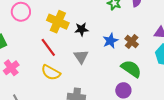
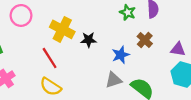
brown cross: (132, 41) -> (145, 40), moved
gray triangle: (81, 57) -> (114, 80), moved, turned 42

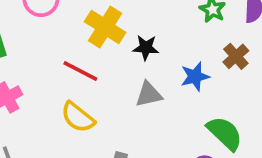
red line: (50, 58) -> (80, 71), turned -35
gray triangle: (114, 80) -> (149, 94), moved

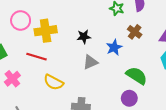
yellow cross: (105, 27) -> (46, 31), moved, turned -30
red line: (80, 71) -> (36, 57), moved

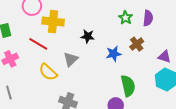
gray triangle: (90, 62) -> (71, 59), moved, turned -35
green semicircle: (137, 76) -> (128, 86), turned 30

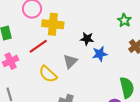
red line: (38, 44) -> (38, 46), turned -66
blue star: (114, 54) -> (100, 54), moved

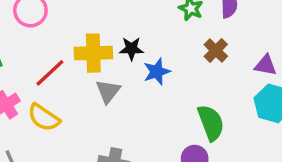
yellow cross: (53, 24) -> (93, 53), moved
yellow semicircle: (48, 74) -> (44, 118), moved

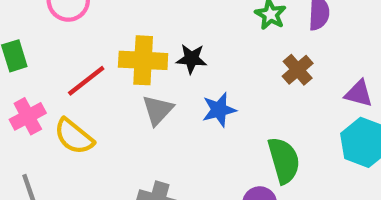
blue star: (157, 72) -> (219, 110), moved

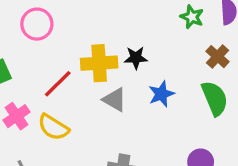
gray triangle: (158, 110) -> (115, 100), turned -36
green semicircle: (284, 160) -> (215, 98), moved

